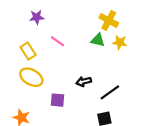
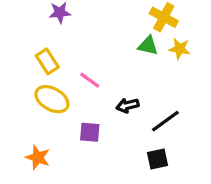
pink line: (57, 41) -> (90, 80), moved

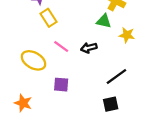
yellow star: (180, 49) -> (127, 35), moved
yellow rectangle: (47, 61) -> (48, 18), moved
black arrow: (128, 105) -> (89, 48), moved

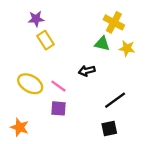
yellow star: (127, 35) -> (127, 48), moved
pink line: (61, 47) -> (58, 86), moved

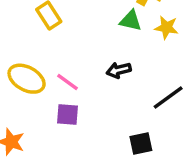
black arrow: (87, 71) -> (119, 70), moved
black line: (115, 100) -> (168, 97), moved

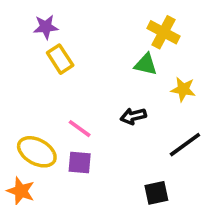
yellow star: (166, 27) -> (183, 89), moved
yellow ellipse: (27, 79) -> (37, 152), moved

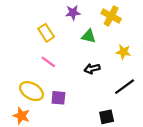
purple star: (46, 27) -> (73, 13), moved
green triangle: (146, 64) -> (89, 36), moved
pink line: (80, 129) -> (48, 62), moved

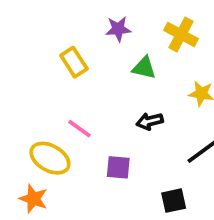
pink line: (48, 62) -> (80, 129), moved
purple square: (58, 98) -> (118, 167), moved

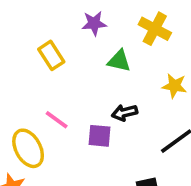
yellow ellipse: (50, 158) -> (28, 148), turned 33
purple square: (118, 167) -> (99, 136), moved

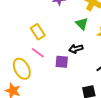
yellow rectangle: (51, 55) -> (38, 32), moved
green triangle: (119, 61) -> (82, 24), moved, turned 32

